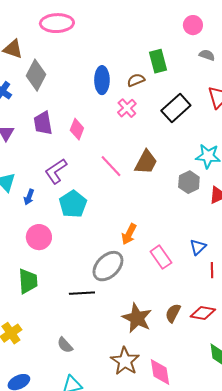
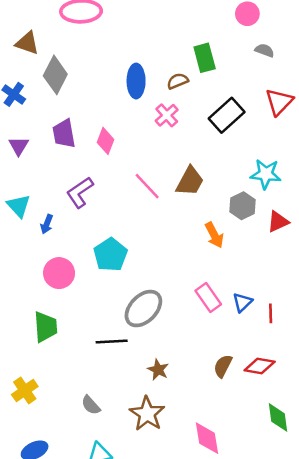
cyan pentagon: (73, 204) -> (110, 255), moved
orange arrow: (129, 234) -> (214, 235), moved, turned -55
blue triangle: (198, 247) -> (242, 302), moved
brown star: (137, 318) -> (158, 370), moved, size x0.6
brown star: (125, 361) -> (147, 414), moved

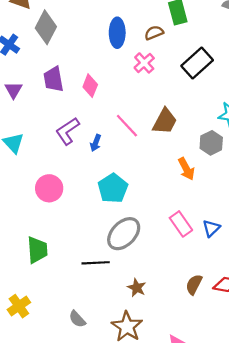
blue arrow: (47, 224) -> (96, 143), moved
cyan pentagon: (110, 255) -> (113, 188), moved
pink circle: (59, 273) -> (49, 188), moved

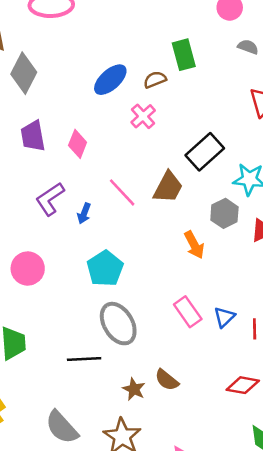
blue ellipse: (117, 33) -> (110, 80), turned 48
black rectangle: (197, 63) -> (205, 152), moved
gray ellipse: (124, 234) -> (118, 324), turned -76
brown semicircle: (194, 284) -> (167, 380), moved, turned -78
gray semicircle: (77, 319) -> (62, 427), size x1.6

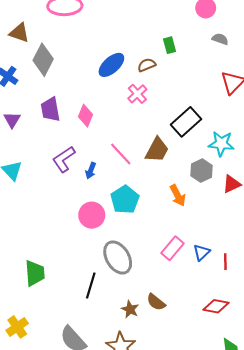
green rectangle: (184, 55) -> (169, 45), size x0.7
pink circle: (28, 268) -> (92, 215), moved
cyan pentagon: (105, 268) -> (125, 200), moved
pink rectangle: (188, 312) -> (173, 248), turned 75
black line: (84, 359) -> (91, 286), turned -70

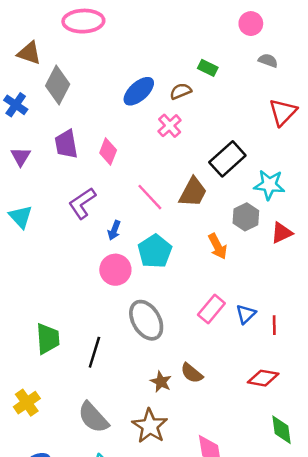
green rectangle: (169, 45) -> (208, 68), turned -49
blue arrow: (91, 171) -> (114, 230), moved
black line: (91, 286) -> (94, 352), moved

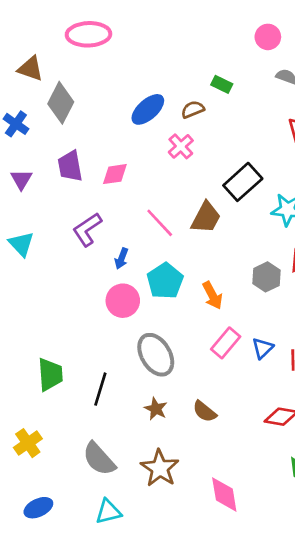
pink diamond: (108, 152) -> (115, 174), turned 60
gray hexagon: (246, 217) -> (267, 277), moved
orange arrow: (218, 246) -> (212, 295), moved
brown star: (161, 382) -> (156, 409), moved

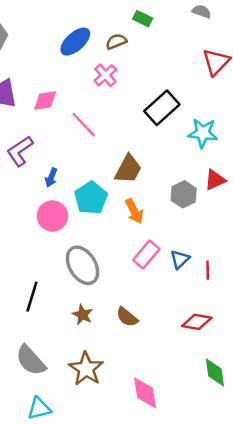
brown trapezoid: (206, 218) -> (128, 169), moved
pink line: (160, 223) -> (84, 125), moved

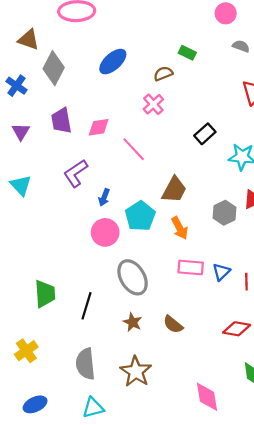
blue ellipse: (75, 42) -> (113, 62), moved
black rectangle: (162, 108) -> (205, 134), size x0.7
pink rectangle: (146, 254) -> (191, 267), turned 55
gray semicircle: (31, 360) -> (85, 364), turned 36
pink diamond: (145, 393) -> (207, 397), moved

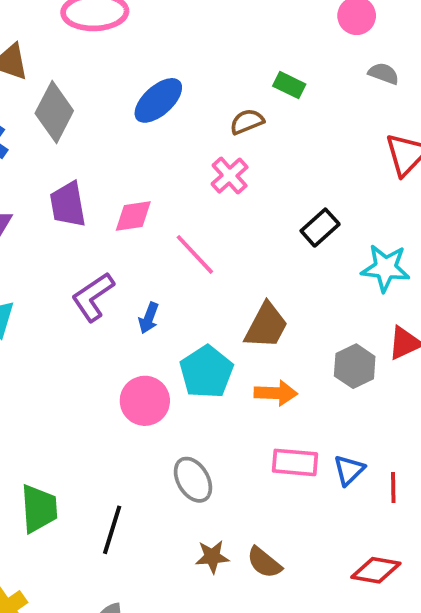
blue arrow: (104, 197) -> (149, 318), moved
orange arrow: (180, 228) -> (276, 393), turned -60
gray ellipse: (133, 277) -> (193, 480), size x0.7
brown star: (133, 322) -> (212, 557), moved, turned -30

